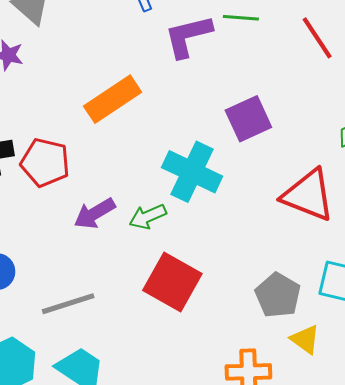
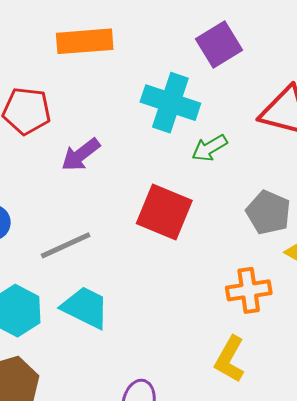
orange rectangle: (113, 99) -> (85, 41), turned 36
green arrow: (148, 217) -> (209, 148), moved

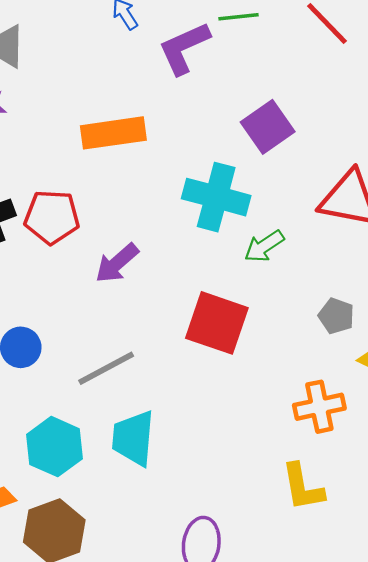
gray pentagon: (268, 212) -> (336, 316), size x0.7
cyan trapezoid: (85, 308) -> (133, 438), turned -108
yellow L-shape: (230, 359) -> (303, 487), turned -36

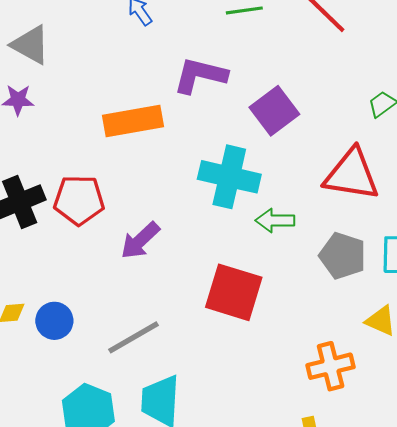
purple L-shape: (184, 48) -> (200, 75), moved, turned 40
green arrow: (264, 246) -> (275, 220), turned 36
gray pentagon: (336, 316) -> (343, 256), moved, size x1.4

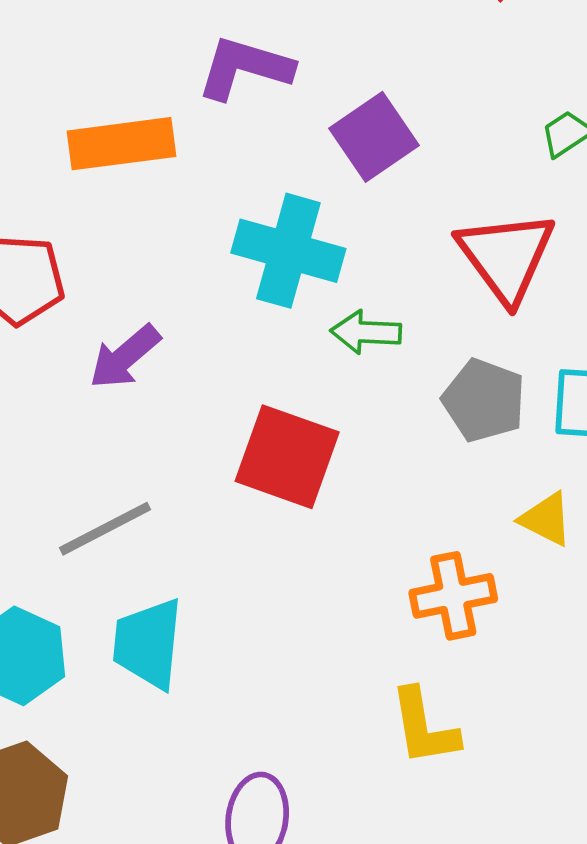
red triangle: (352, 175) -> (506, 257), turned 42

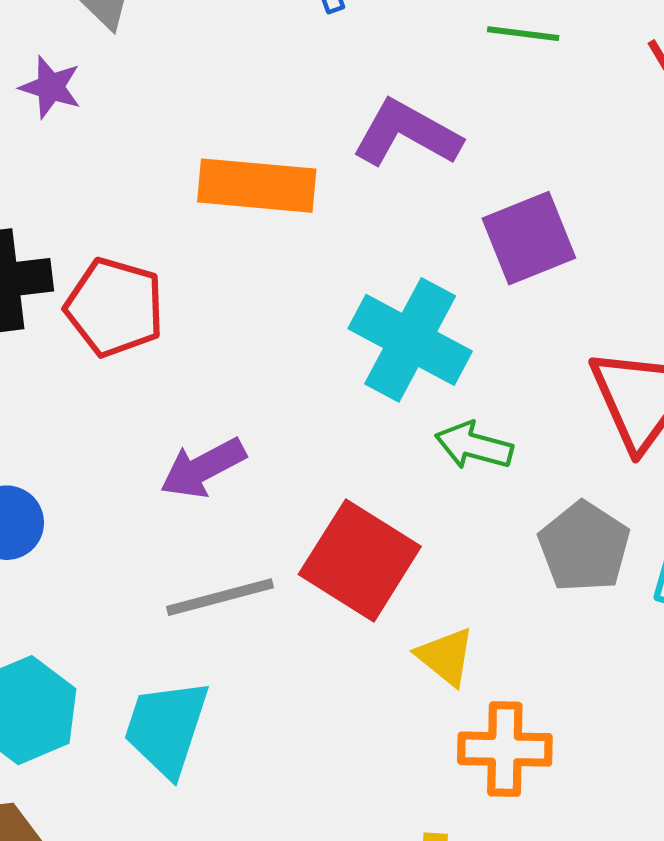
purple arrow: (125, 357) -> (203, 468), moved
yellow triangle: (546, 519) -> (446, 656), moved
gray line: (105, 529) -> (220, 597), moved

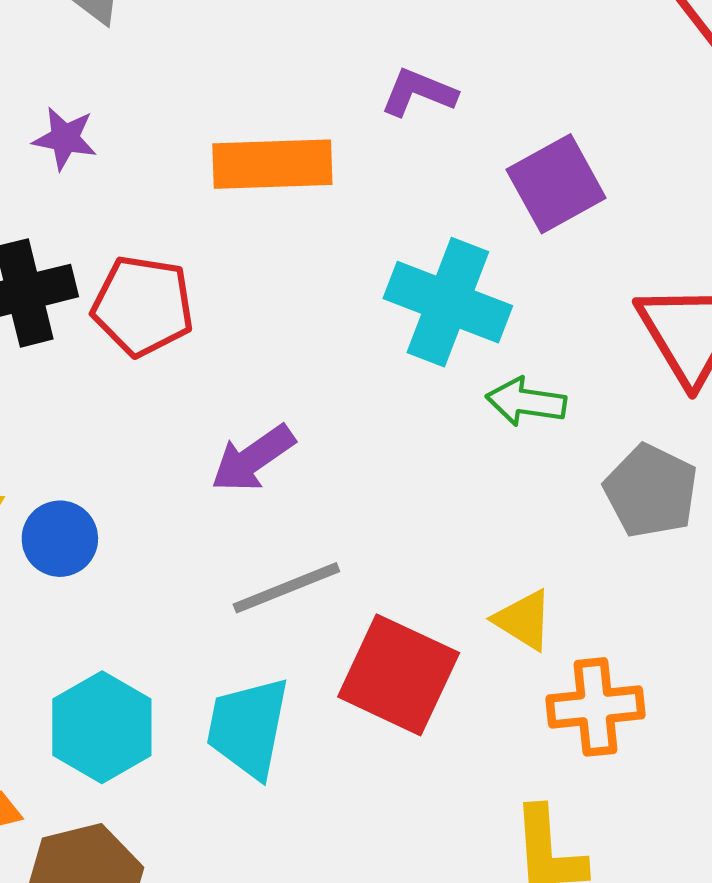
purple star: (51, 87) -> (65, 138), moved
purple L-shape: (407, 134) -> (419, 92), size x0.7
red square: (360, 560) -> (399, 675), moved

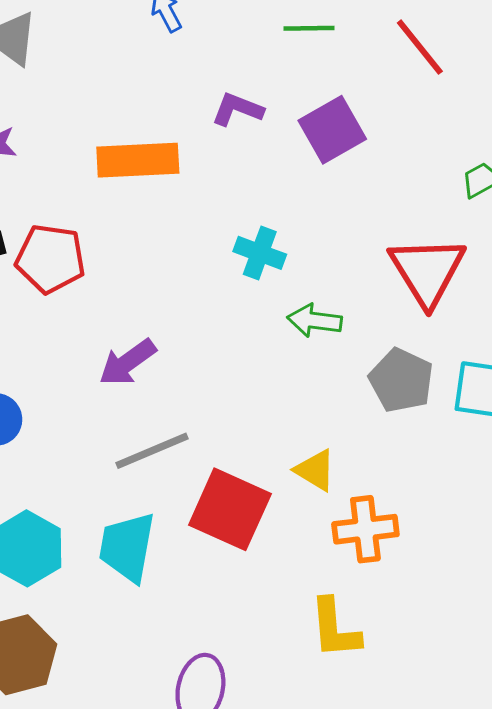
purple square: (556, 184) -> (332, 130), moved
cyan cross: (448, 302) -> (260, 253), size x0.6

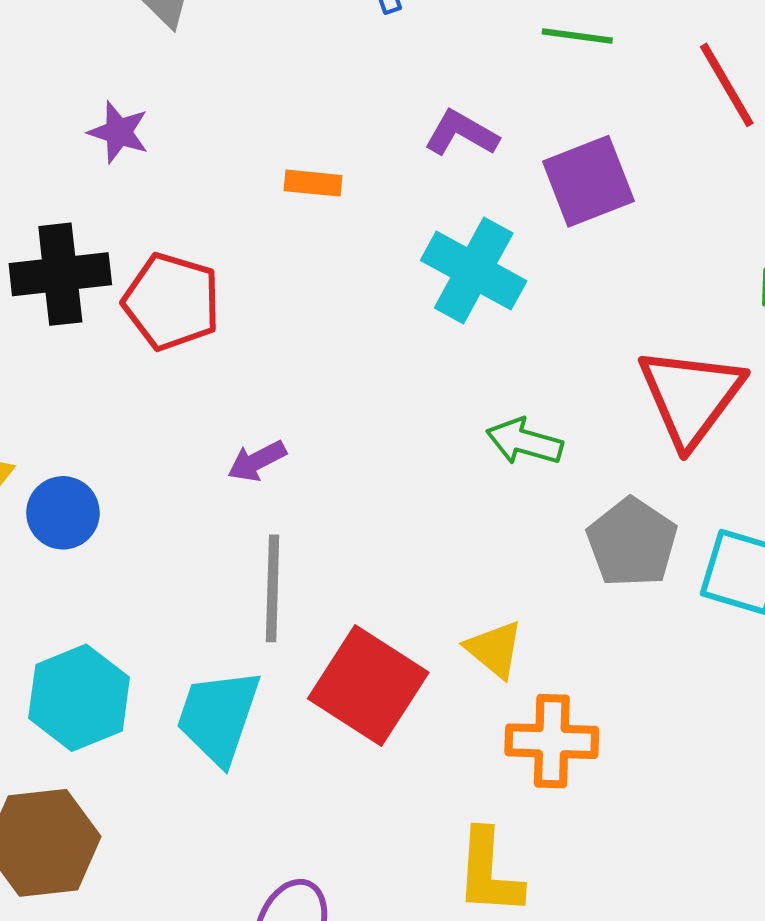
orange rectangle: (138, 160) -> (313, 183), size x0.5
cyan cross: (260, 253) -> (474, 271), moved, size x1.4
purple arrow: (128, 362) -> (257, 461), size x0.7
gray line: (152, 451) -> (273, 588), turned -74

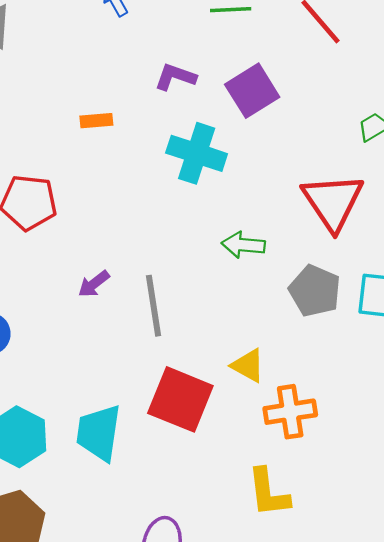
gray line: (273, 588) -> (154, 306), moved

